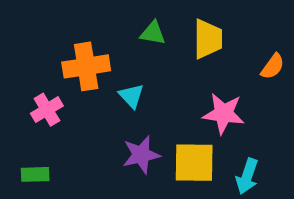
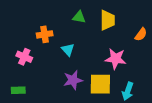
orange cross: (86, 66) -> (45, 34), size x0.7
pink cross: (47, 110) -> (24, 57), turned -35

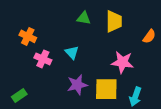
orange cross: (45, 34) -> (28, 36), moved, turned 35
pink cross: (24, 57) -> (43, 59), moved
green rectangle: (18, 90) -> (19, 96), turned -32

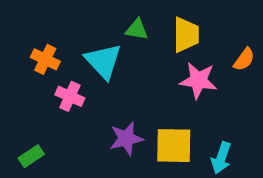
cyan triangle: (72, 53) -> (103, 61), moved, size x1.6
pink star: (122, 62) -> (198, 80), moved

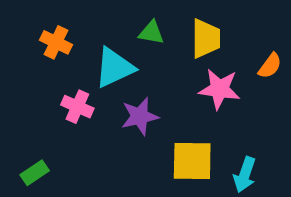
orange cross: (45, 59) -> (56, 42), moved
cyan triangle: (103, 61) -> (114, 68), turned 48
purple star: (126, 139) -> (140, 116), moved

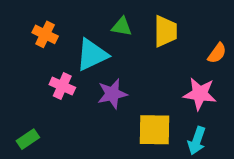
pink star: (219, 89) -> (200, 94), moved

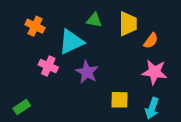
orange semicircle: (217, 53) -> (151, 41), moved
purple star: (112, 94) -> (87, 72), turned -30
yellow square: (155, 130) -> (119, 100), size x0.7

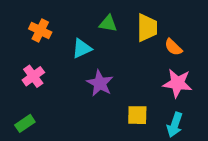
orange semicircle: (151, 41) -> (173, 47), turned 98
cyan triangle: (71, 42) -> (82, 49), size x0.7
pink cross: (48, 66) -> (33, 76), moved, turned 30

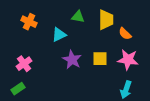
pink cross: (33, 76) -> (24, 64), moved
yellow square: (137, 115) -> (100, 59), moved

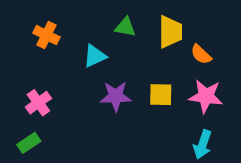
purple star: (72, 60) -> (116, 96), turned -30

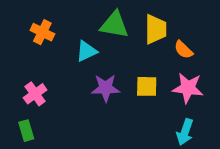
green triangle: (125, 27) -> (114, 25), size x1.5
green rectangle: (29, 143) -> (26, 131), turned -72

